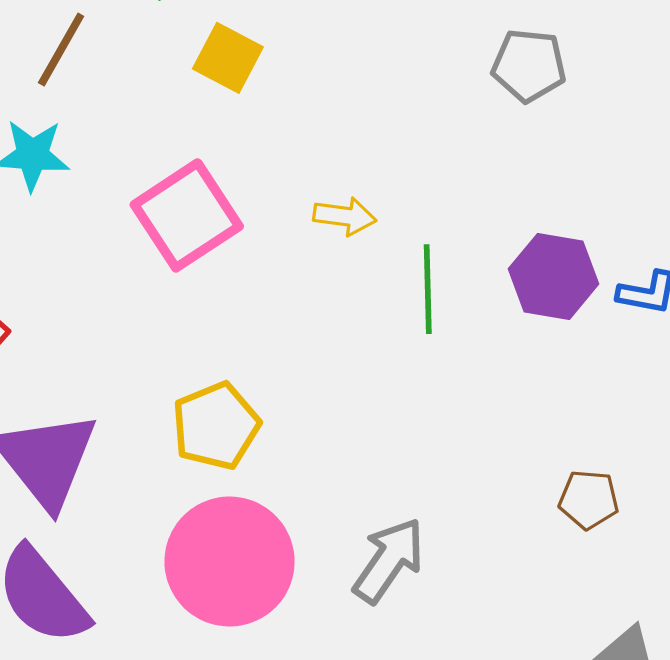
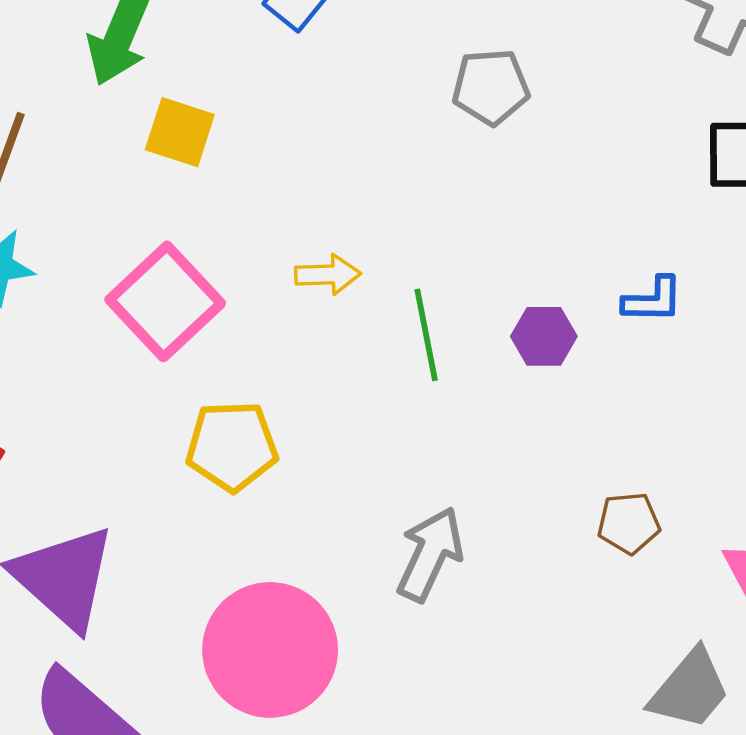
purple hexagon: (553, 276) -> (544, 336), moved, size x0.7
yellow pentagon: (216, 426) -> (232, 446), moved, turned 30
gray arrow: (389, 560) -> (430, 554), moved

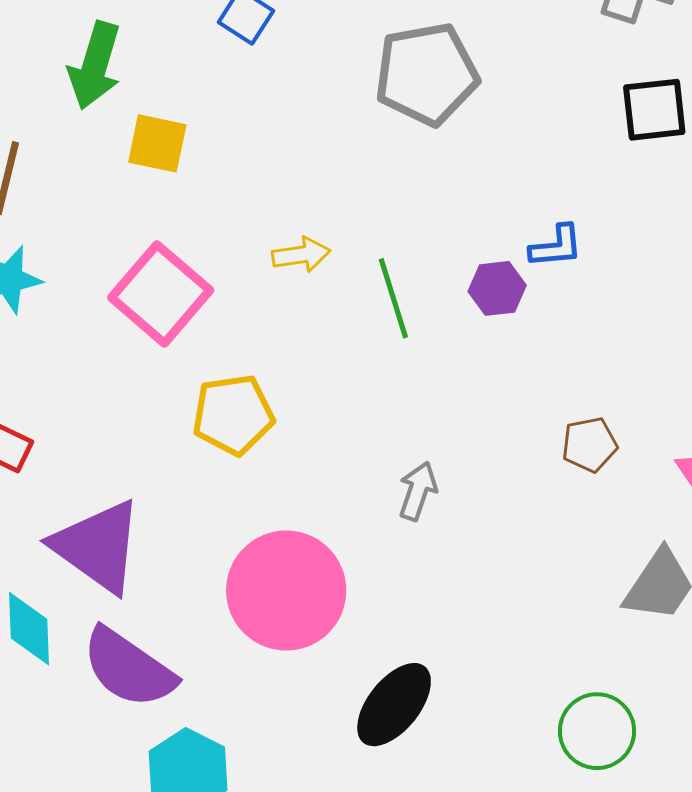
gray pentagon: (491, 87) -> (427, 74), size x1.5
blue L-shape: (653, 300) -> (556, 246), moved
gray arrow: (430, 554) -> (418, 491), size x0.7

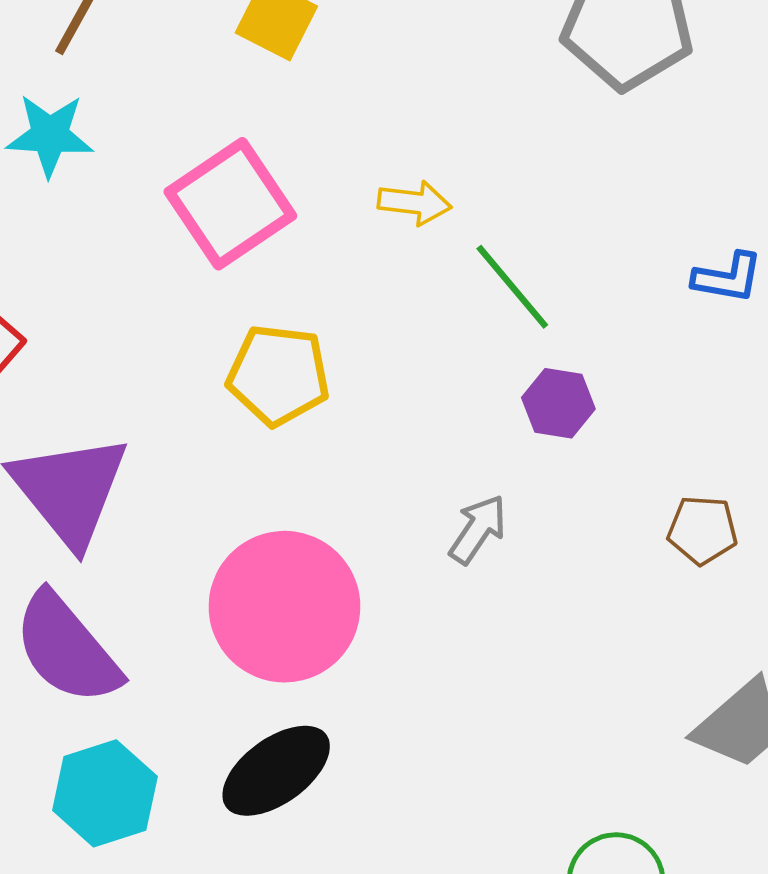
purple hexagon: (497, 288) -> (558, 403), moved
green line: (393, 298) -> (512, 287), turned -38
black ellipse: (394, 705) -> (276, 771), moved

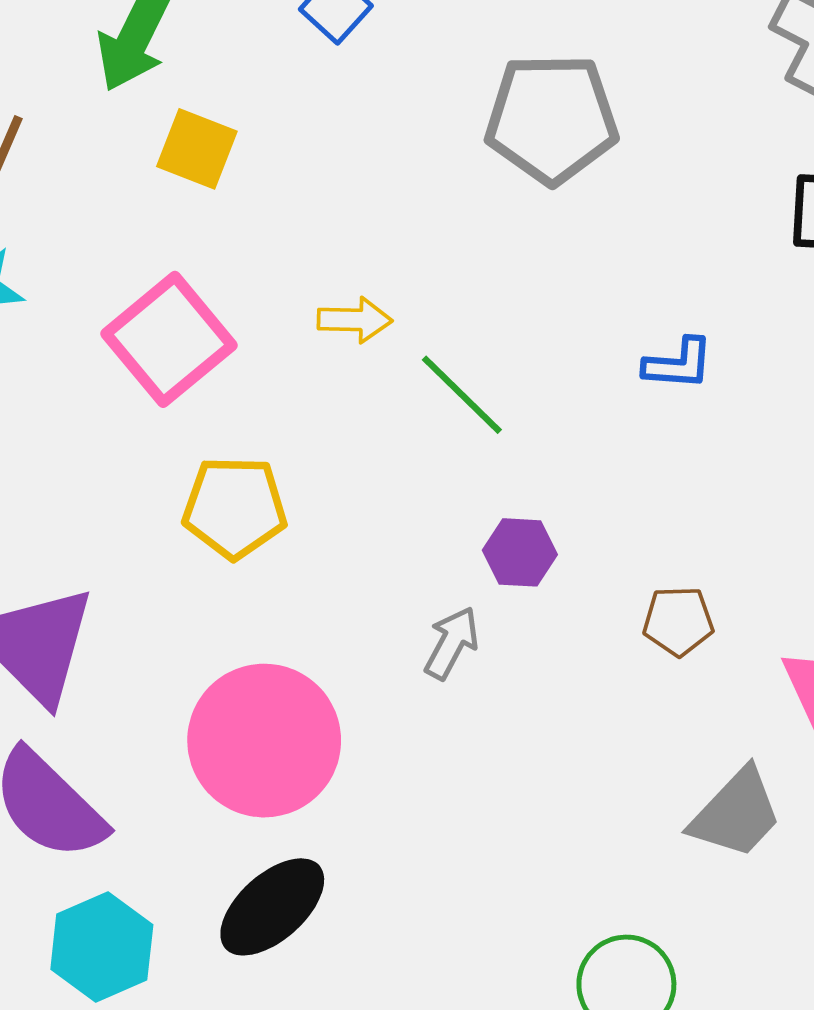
purple hexagon: (558, 403) -> (520, 552), moved

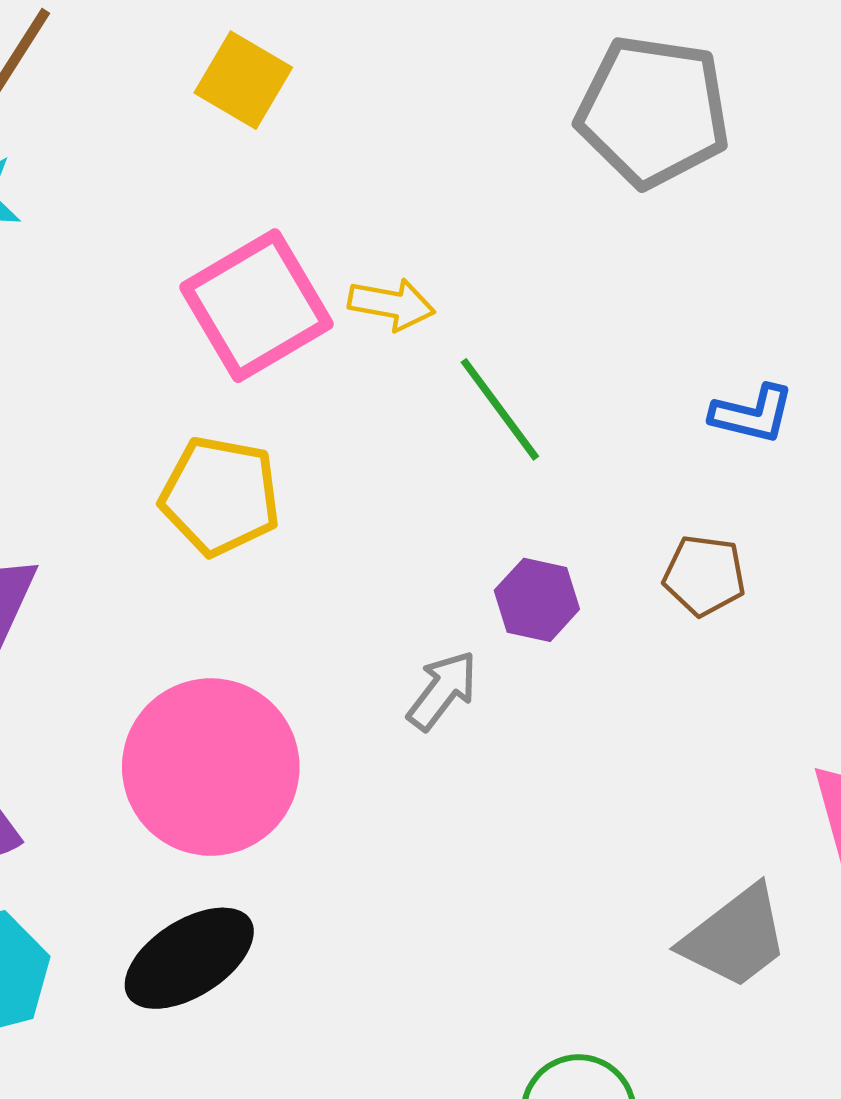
pink square: (169, 339) -> (256, 306), moved
brown pentagon: (678, 621) -> (704, 575), moved

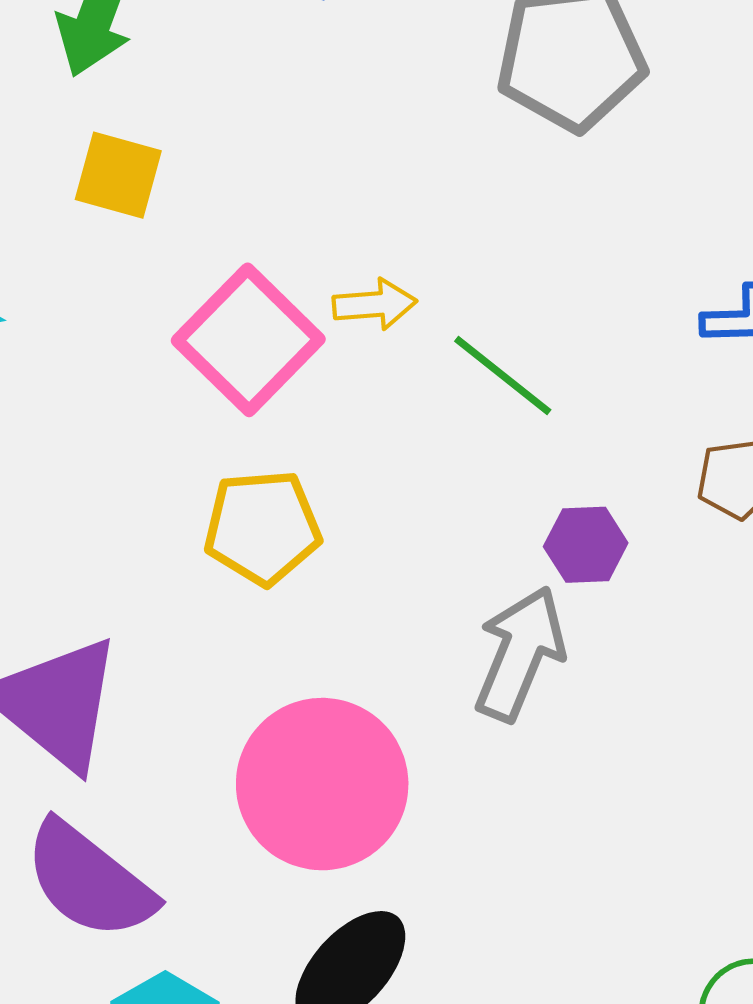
yellow square: (243, 80) -> (118, 175), moved
gray arrow: (442, 690) -> (520, 654), size x1.6

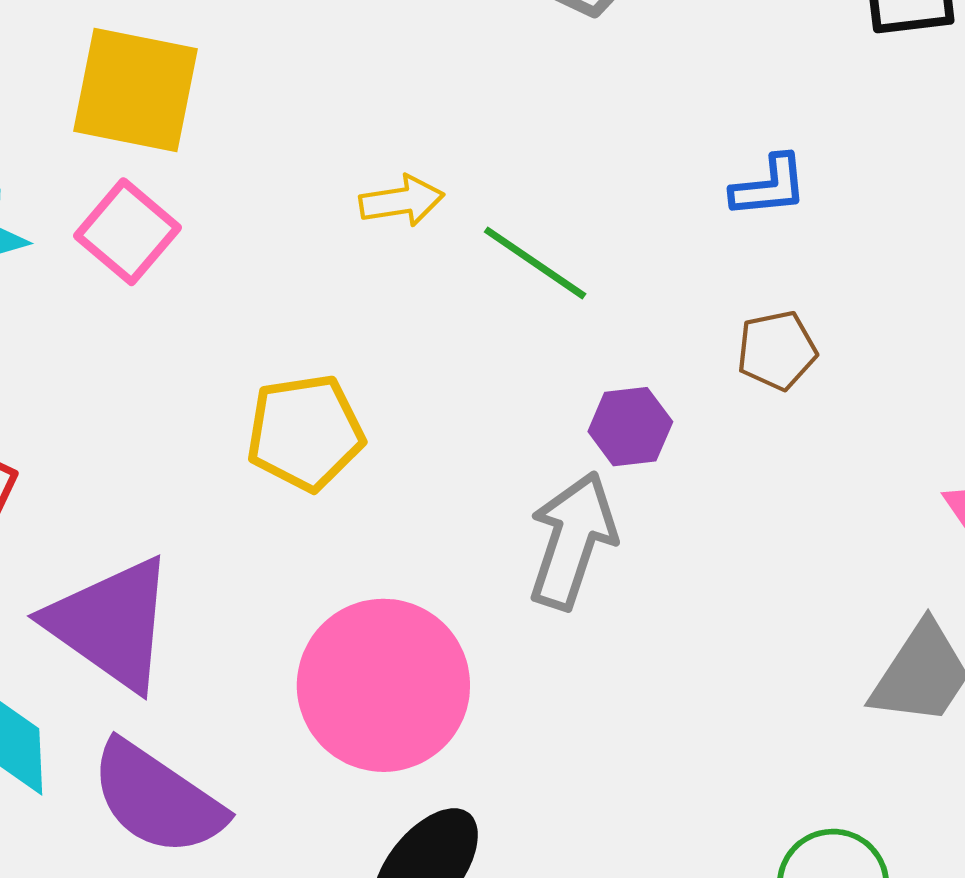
yellow square: (118, 175) -> (135, 90), size x1.5
pink square: (248, 340) -> (127, 232), moved, size x0.7

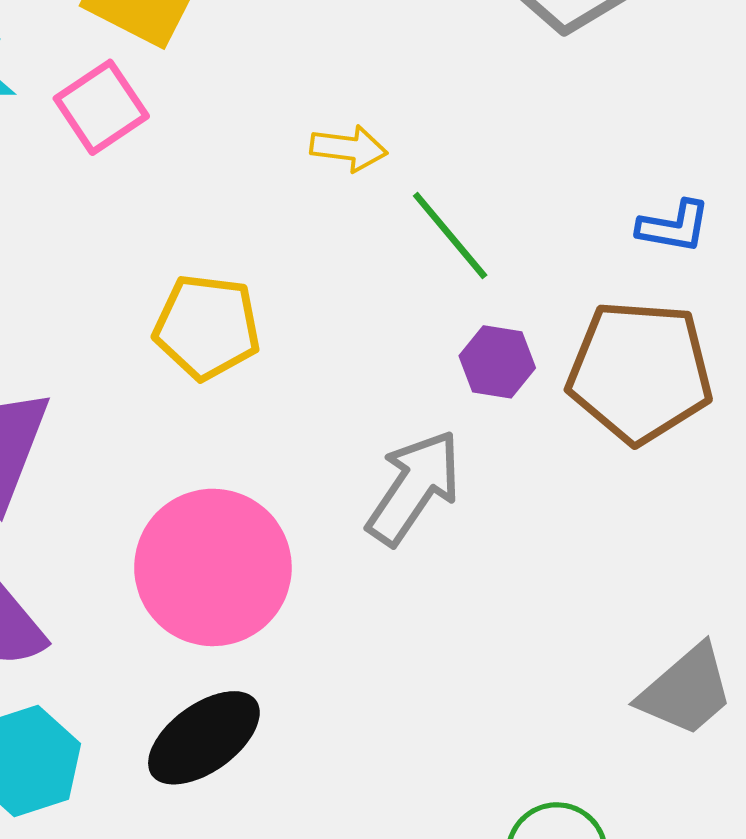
brown pentagon: (777, 350) -> (640, 372), size x2.0
purple hexagon: (630, 427) -> (497, 362), moved

